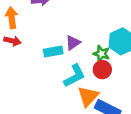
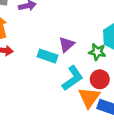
cyan rectangle: (53, 51) -> (48, 56), turned 36
red circle: (102, 70) -> (100, 79), moved

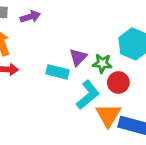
green star: (97, 52) -> (102, 63), moved
red circle: (100, 79) -> (118, 83), moved

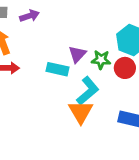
red circle: (118, 83) -> (125, 68), moved
orange triangle: (108, 115) -> (81, 112), moved

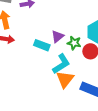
orange triangle: (81, 112) -> (65, 79), moved

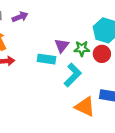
orange triangle: (65, 79) -> (85, 107), moved, turned -30

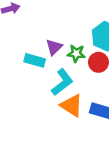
orange triangle: (85, 107) -> (72, 106), moved

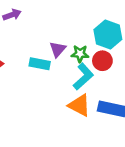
cyan L-shape: (62, 82) -> (83, 77), moved

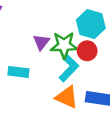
green star: (80, 54) -> (64, 45), size x1.5
cyan rectangle: (40, 64) -> (18, 72), moved

